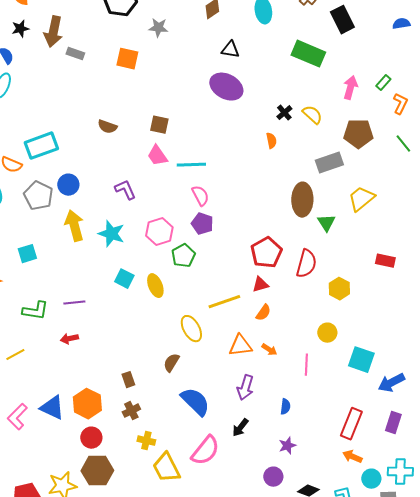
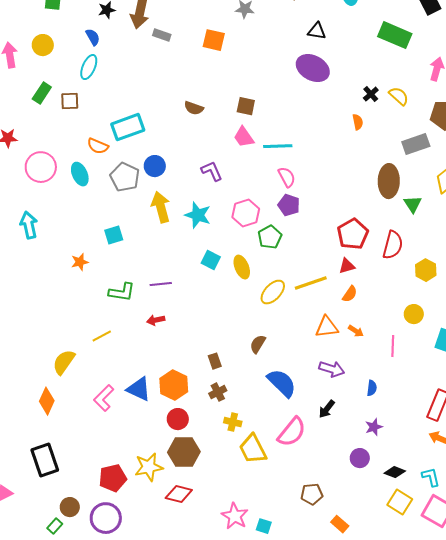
yellow ellipse: (191, 329) -> (273, 292), moved, turned 72
purple arrow: (245, 388) -> (332, 369), turned -90

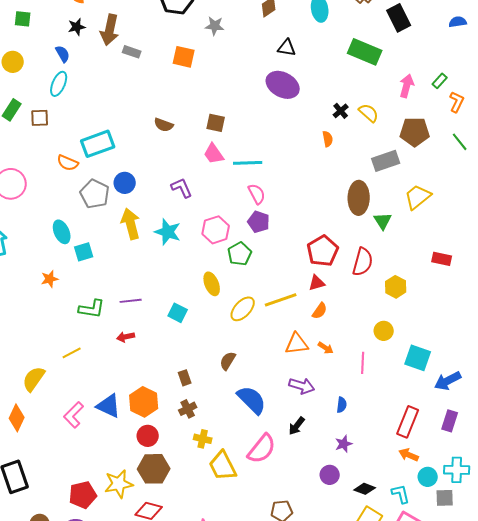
cyan ellipse: (80, 174) -> (62, 232), moved
cyan square: (211, 260) -> (178, 313), moved

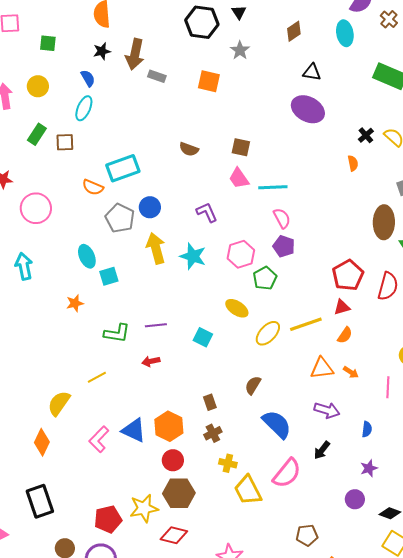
gray star: (215, 26) -> (240, 50), turned 30
yellow ellipse: (212, 284) -> (237, 308), turned -35

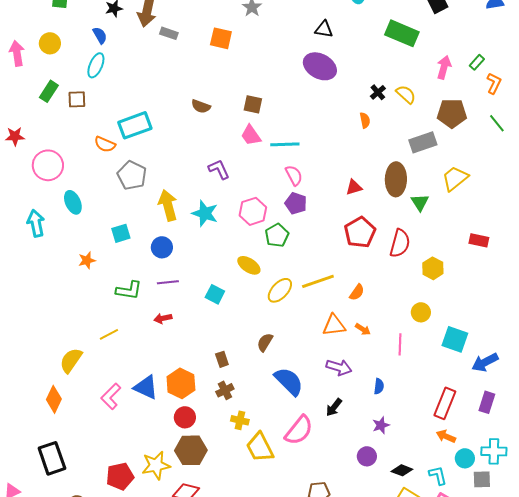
blue circle: (150, 207) -> (162, 247), moved
cyan ellipse: (87, 256) -> (73, 202), moved
red triangle: (342, 307) -> (354, 187), moved

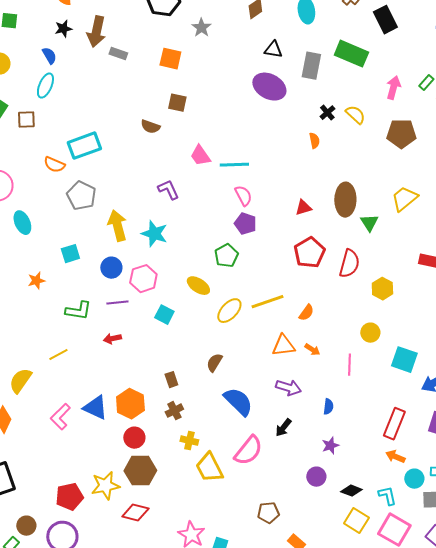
brown square: (253, 104) -> (177, 103), moved
gray rectangle: (423, 142) -> (311, 66), moved, turned -60
pink hexagon: (253, 211) -> (143, 279), moved

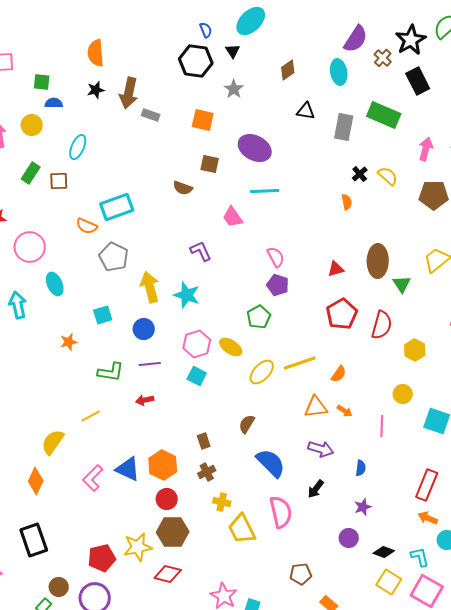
blue semicircle: (49, 56) -> (54, 103), moved, turned -60
purple ellipse: (269, 87) -> (255, 148), moved
cyan line: (234, 165) -> (265, 191), moved
pink hexagon: (143, 279) -> (197, 344), moved
pink semicircle: (248, 451) -> (281, 512), turned -52

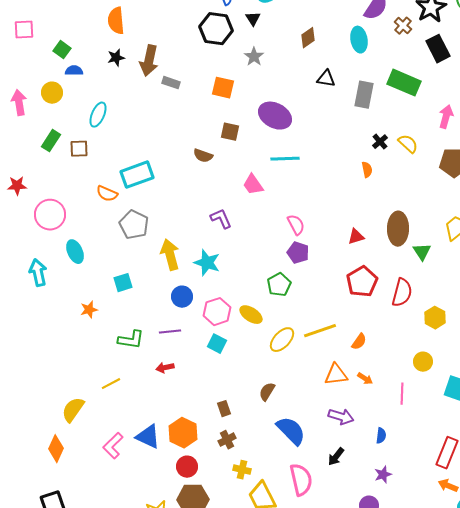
green square: (42, 82) -> (62, 50), turned 30
blue circle: (144, 329) -> (182, 297), moved

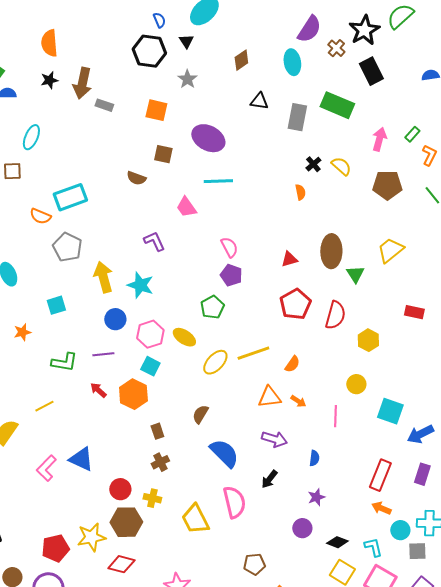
red arrow: (165, 368) -> (98, 390), turned 54
orange hexagon: (183, 433) -> (133, 394), moved
yellow cross: (242, 470) -> (152, 498), moved

